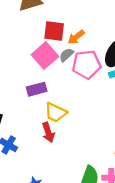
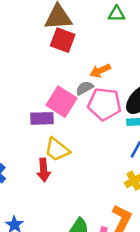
red square: (54, 31) -> (63, 40), moved
pink square: (45, 56) -> (62, 102), moved, turned -30

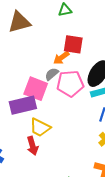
red square: (63, 40) -> (73, 44), moved
purple rectangle: (42, 118) -> (23, 105), size x1.4

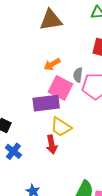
orange arrow: (61, 58) -> (52, 64), moved
gray semicircle: (52, 74) -> (78, 75), turned -48

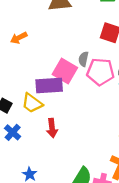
orange arrow: (52, 64) -> (19, 38), moved
yellow trapezoid: (61, 127) -> (32, 103), moved

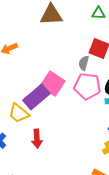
gray semicircle: (83, 59) -> (84, 63), moved
purple rectangle: (49, 86) -> (36, 97), turned -40

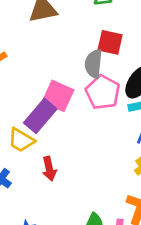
gray semicircle: (84, 63) -> (94, 64), size x1.5
pink pentagon: (87, 86) -> (103, 92), turned 30

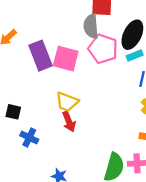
purple rectangle: (40, 116) -> (41, 56), moved, turned -52
yellow trapezoid: (21, 140) -> (67, 102), moved

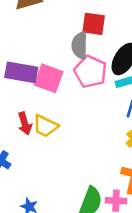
purple rectangle: (41, 56) -> (21, 72), turned -64
red arrow: (69, 122) -> (25, 124), moved

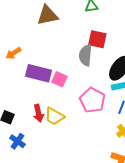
pink pentagon: (90, 72) -> (92, 100), moved
pink square: (49, 78) -> (59, 79), size x0.7

